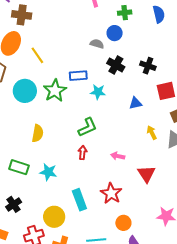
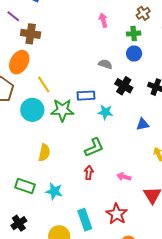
blue circle: (115, 33) -> (134, 54), moved
yellow line: (37, 55) -> (44, 85), moved
green star: (55, 91) -> (62, 110), turned 30

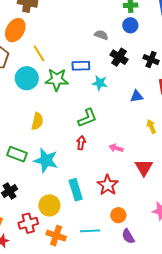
cyan star: (54, 191) -> (46, 160), size x1.4

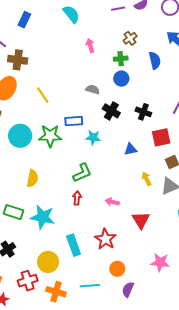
yellow line: (39, 53) -> (43, 95), moved
purple semicircle: (128, 236) -> (128, 289), turned 56

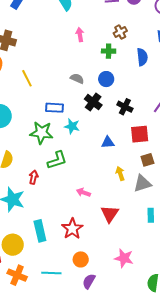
blue circle: (121, 79) -> (106, 79), moved
green star: (50, 136) -> (41, 133), moved
red arrow: (77, 198) -> (34, 177), moved

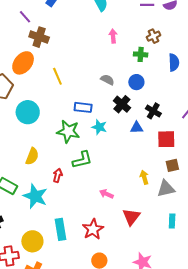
blue triangle: (108, 142) -> (137, 128), moved

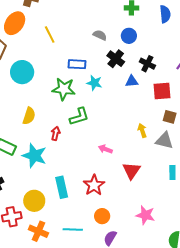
brown square: (172, 165) -> (170, 117), turned 32
gray triangle: (166, 189) -> (164, 141), turned 30

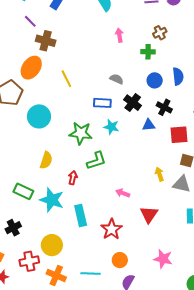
blue semicircle: (165, 14) -> (178, 76), moved
blue circle: (129, 36) -> (155, 80), moved
blue rectangle: (77, 64) -> (102, 103), moved
cyan rectangle: (62, 187) -> (81, 215), moved

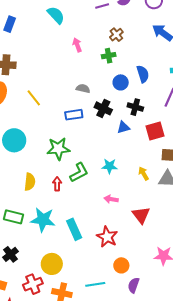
cyan star: (111, 127) -> (110, 166), moved
red arrow: (73, 178) -> (57, 184), moved

